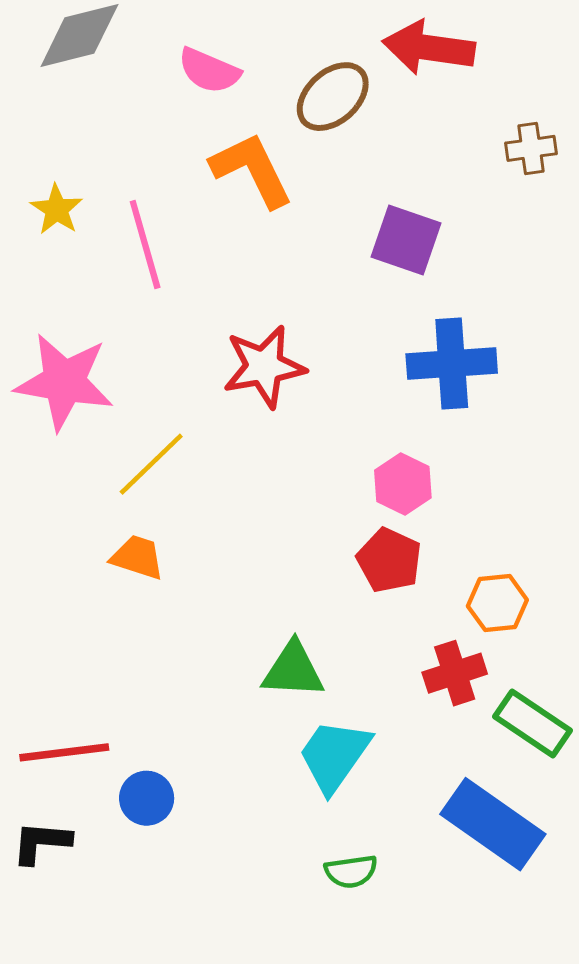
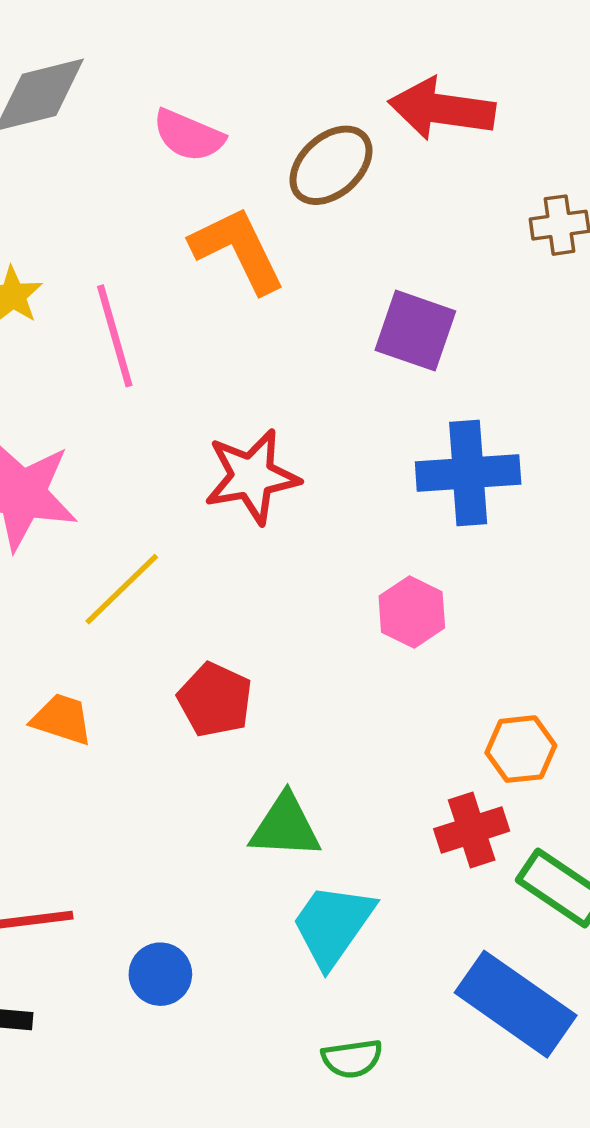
orange trapezoid: (137, 557) -> (62, 719), moved
red pentagon: (389, 560) -> (215, 700), moved
blue circle: (147, 798) -> (160, 974), moved

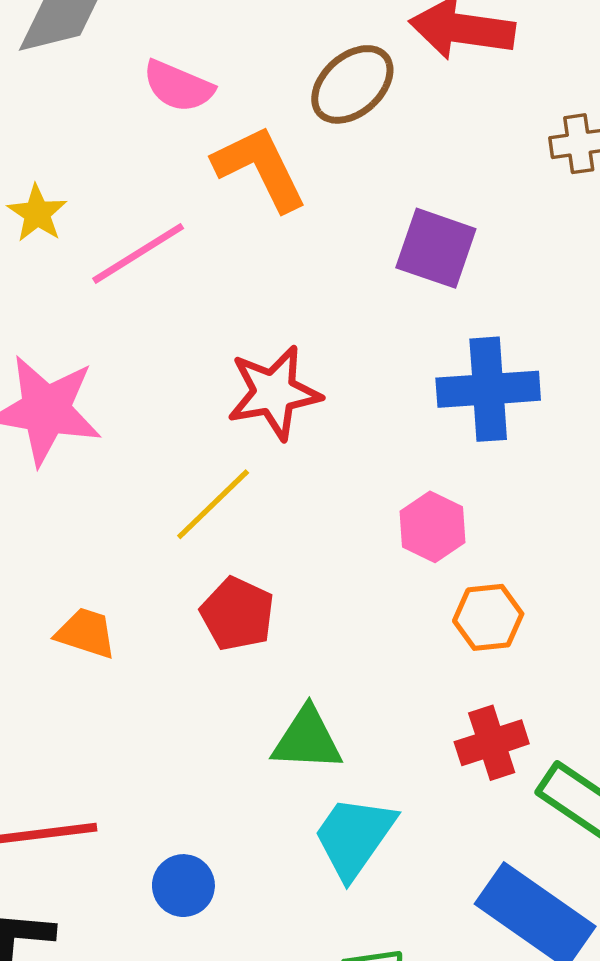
pink semicircle: (189, 135) -> (178, 86), moved
pink line: (115, 336) -> (138, 253), turned 74
yellow line: (122, 589) -> (213, 504), moved
orange hexagon: (521, 749) -> (488, 617), moved

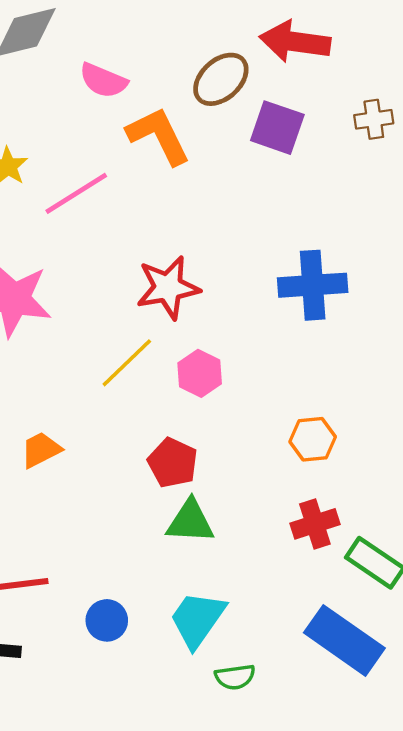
purple square: (436, 248) -> (277, 128), moved
pink hexagon: (432, 527) -> (200, 373), moved
red pentagon: (237, 614) -> (173, 463), moved
orange trapezoid: (86, 633) -> (41, 450), turned -45
cyan trapezoid: (354, 837) -> (197, 619), moved

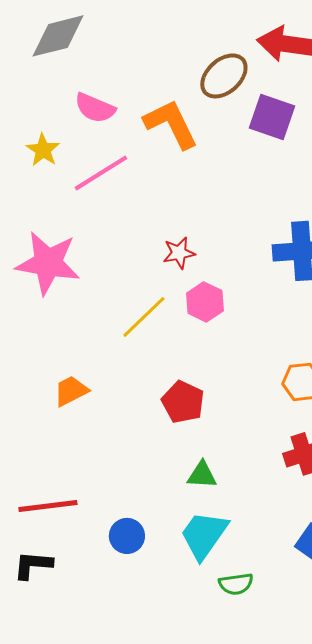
pink semicircle: (103, 80) -> (95, 108), moved
red star: (168, 288) -> (179, 253), size x0.6
pink hexagon: (200, 373) -> (205, 302), moved
green triangle: (190, 522) -> (202, 475), moved, size x0.7

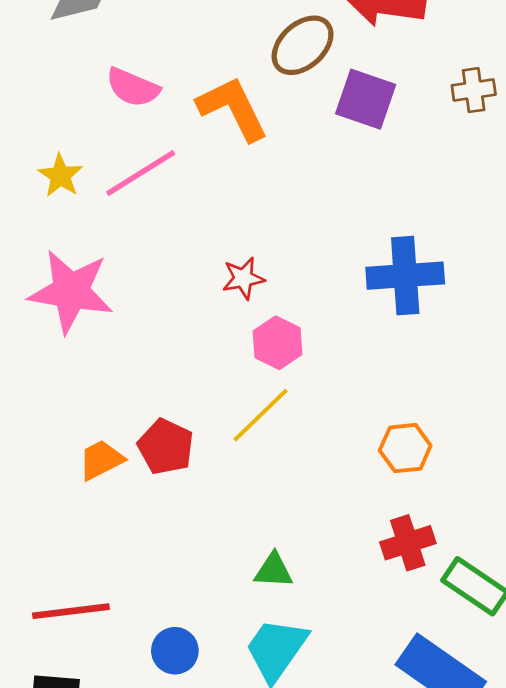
yellow star: (43, 150) -> (60, 176), moved
yellow line: (144, 317) -> (260, 415), moved
red pentagon: (183, 402) -> (166, 447), moved

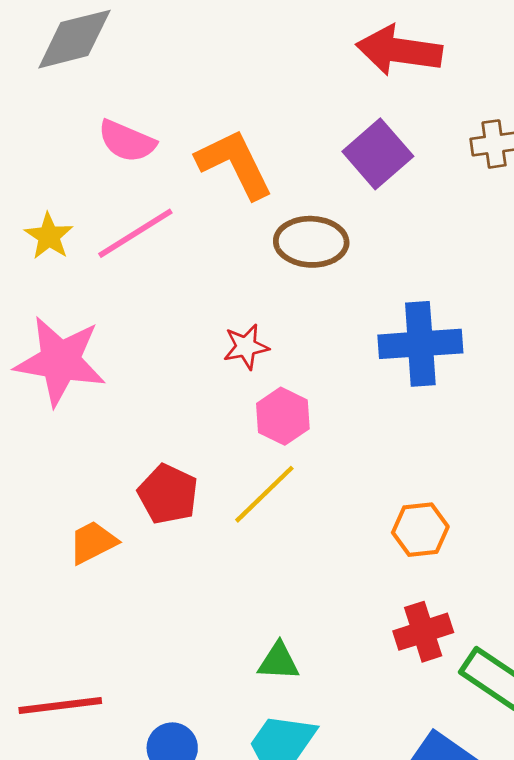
brown ellipse: (303, 45) -> (311, 242), moved, turned 44
purple square: (366, 99) -> (378, 154), turned 30
red pentagon: (166, 447) -> (168, 494), moved

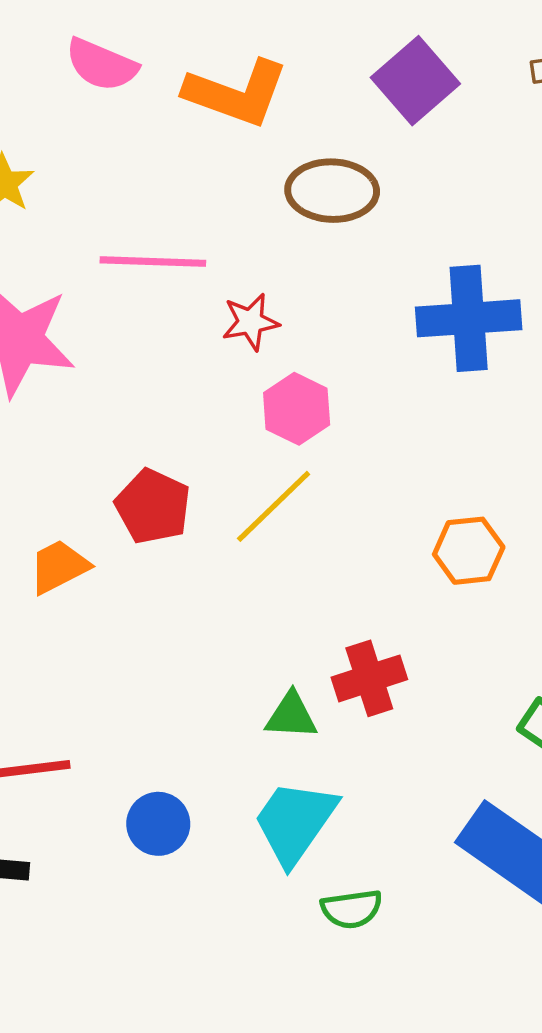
orange L-shape: (235, 164) -> (236, 93), turned 136
pink line: (135, 233) -> (153, 262), moved, turned 34
red cross: (423, 632) -> (369, 678), moved

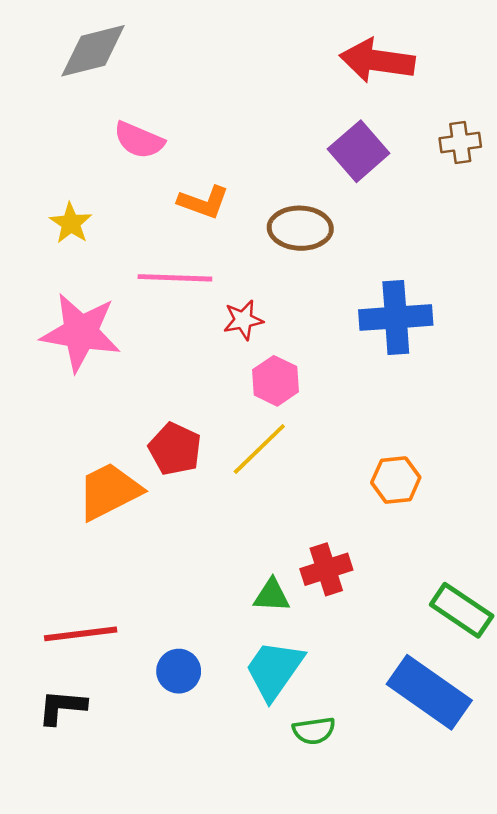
orange L-shape: (236, 93) -> (203, 202), moved, size x0.7
orange trapezoid: (59, 567) -> (109, 491), size x1.5

